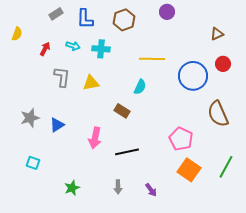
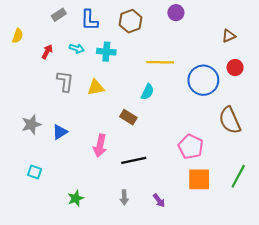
orange square: (189, 170) -> (199, 179), turned -35

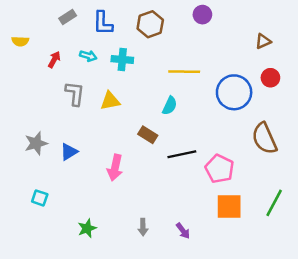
yellow semicircle: (18, 36) -> (20, 41), turned 72
black line: (134, 160) -> (182, 154), moved

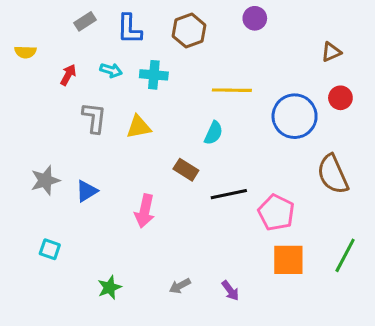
gray arrow: (143, 227) -> (180, 286), turned 63

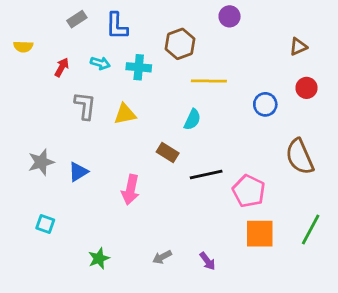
brown hexagon: (189, 31) -> (180, 44), moved
blue circle: (295, 116) -> (265, 104), size x0.6

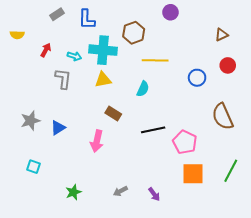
cyan arrow: (100, 63) -> (74, 56), moved
cyan cross: (139, 67) -> (103, 50), size x1.5
yellow triangle: (125, 114) -> (103, 80), moved
brown rectangle: (168, 153) -> (113, 113), moved

